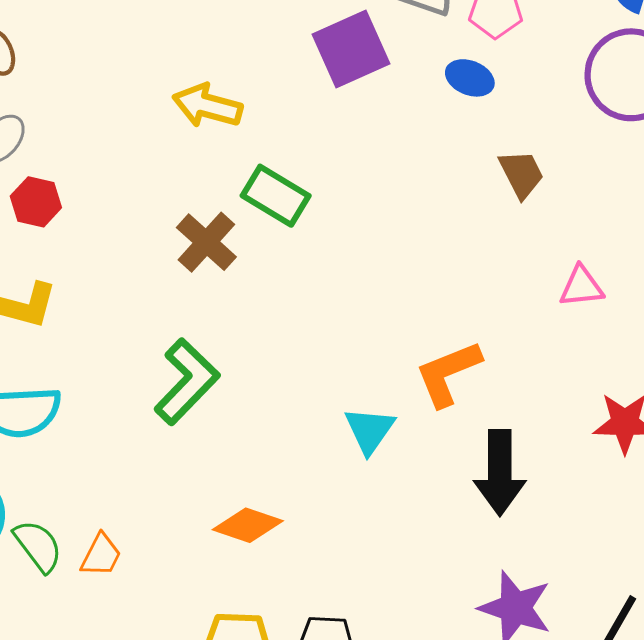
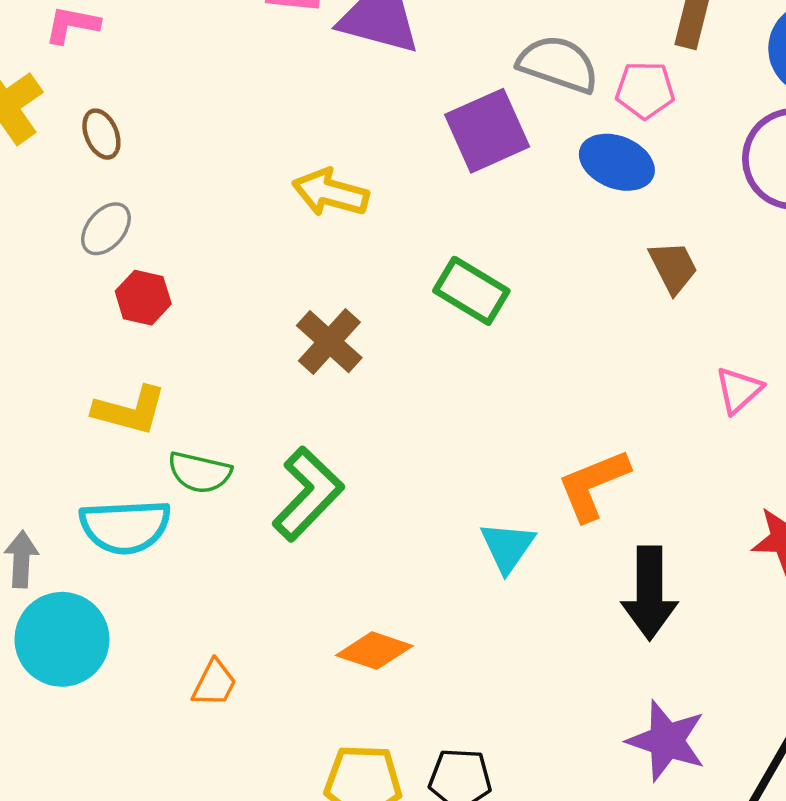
blue ellipse: (470, 78) -> (617, 162), size x1.4
green rectangle: (276, 196) -> (471, 291), moved
pink triangle: (581, 287) -> (739, 390), turned -36
green semicircle: (38, 546) -> (200, 472), moved, turned 140

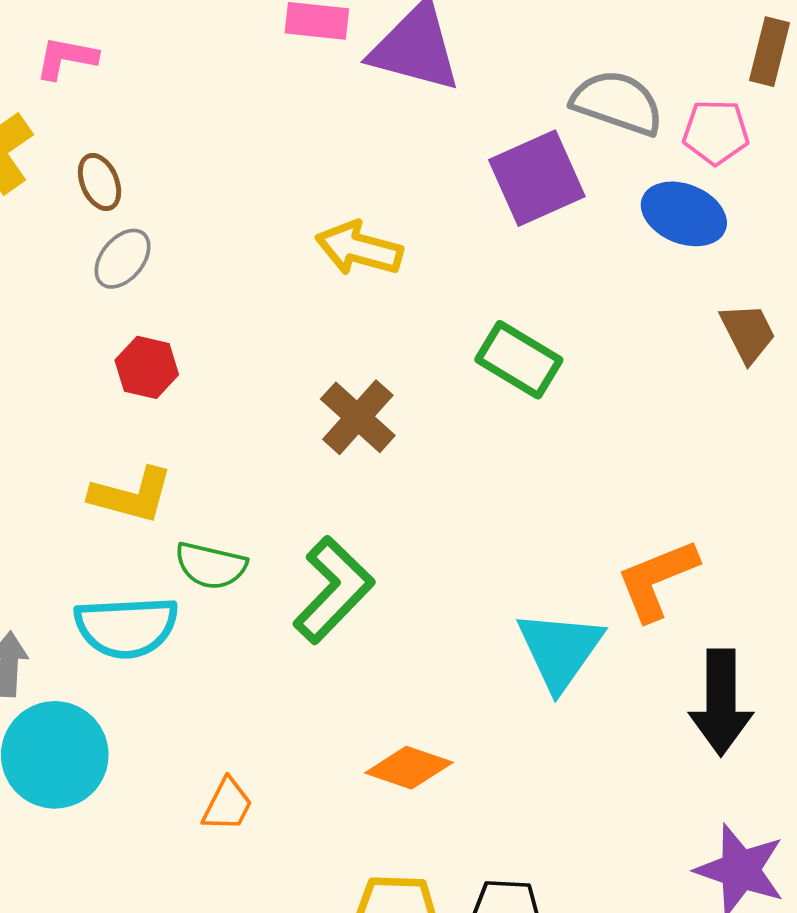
gray ellipse: (106, 229) -> (123, 259), moved
cyan triangle: (507, 547) -> (560, 650), size x1.4

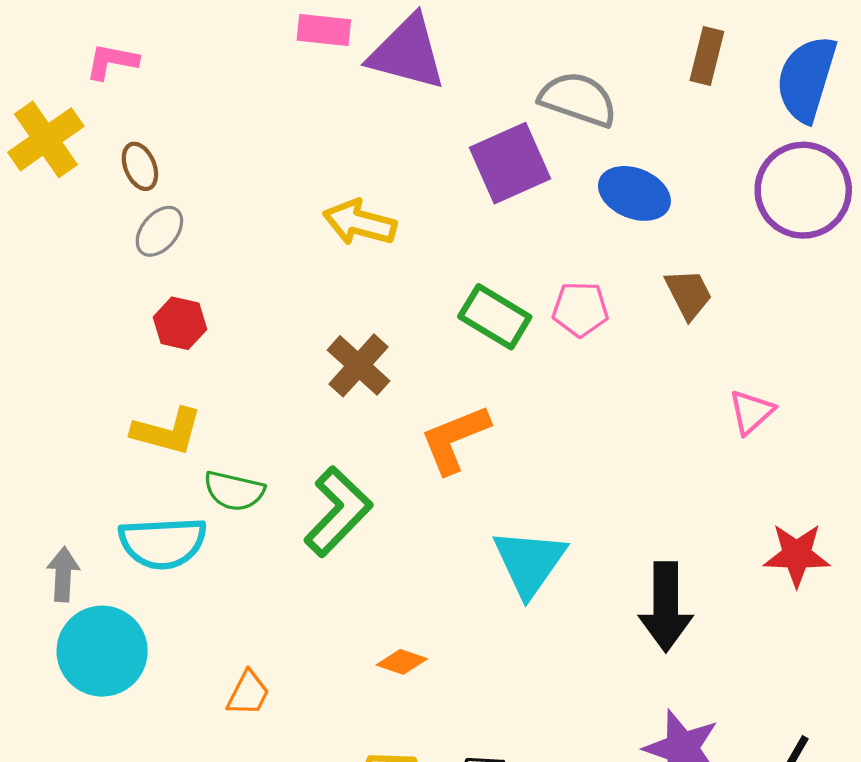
pink pentagon: (716, 132) -> (580, 309), moved
orange L-shape: (657, 580) -> (455, 439), moved
orange diamond: (409, 768) -> (402, 662), size x0.7

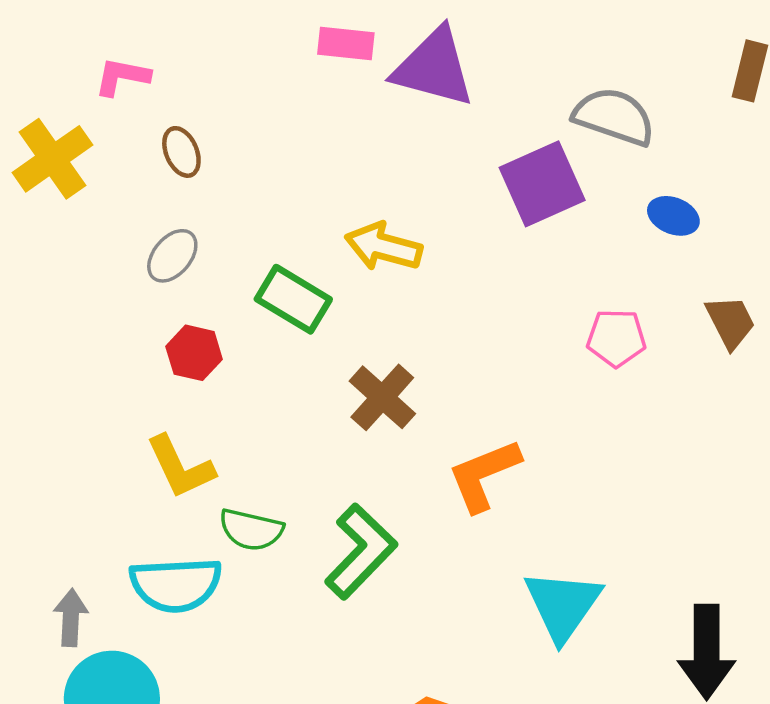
brown ellipse: (140, 166) -> (181, 152), moved
blue ellipse: (634, 193) -> (673, 216), size x0.7
green rectangle: (495, 317) -> (293, 299), moved
yellow L-shape: (167, 431) -> (180, 467), turned 50

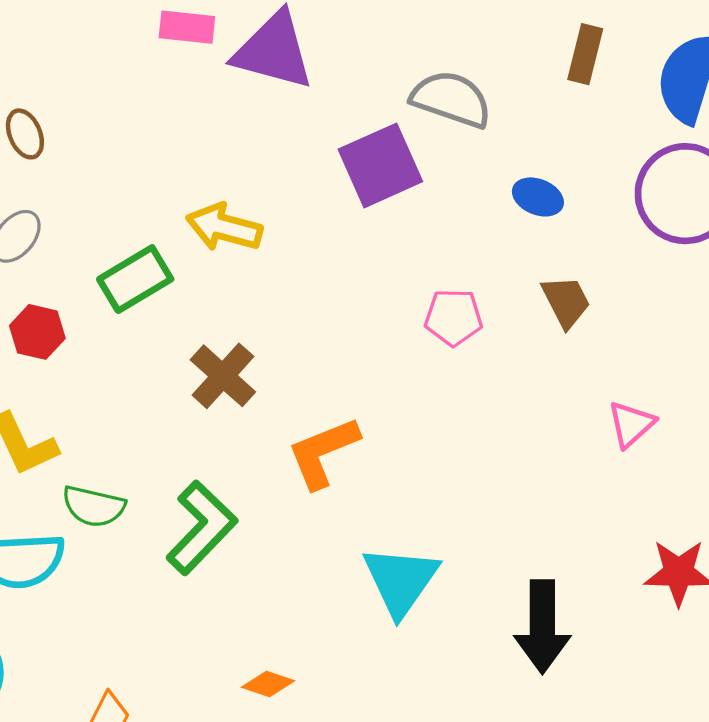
blue ellipse: (673, 216) -> (538, 197), moved
green rectangle: (293, 299) -> (135, 279), turned -62

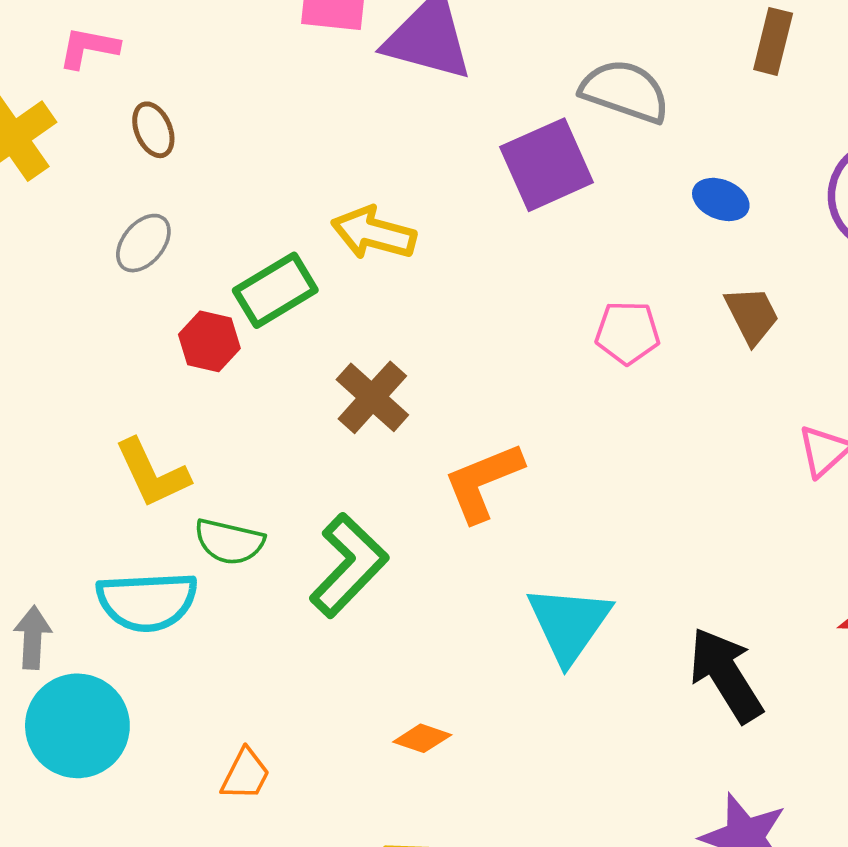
red hexagon: (37, 332) -> (209, 341), moved
black arrow: (542, 627) -> (726, 675), turned 148

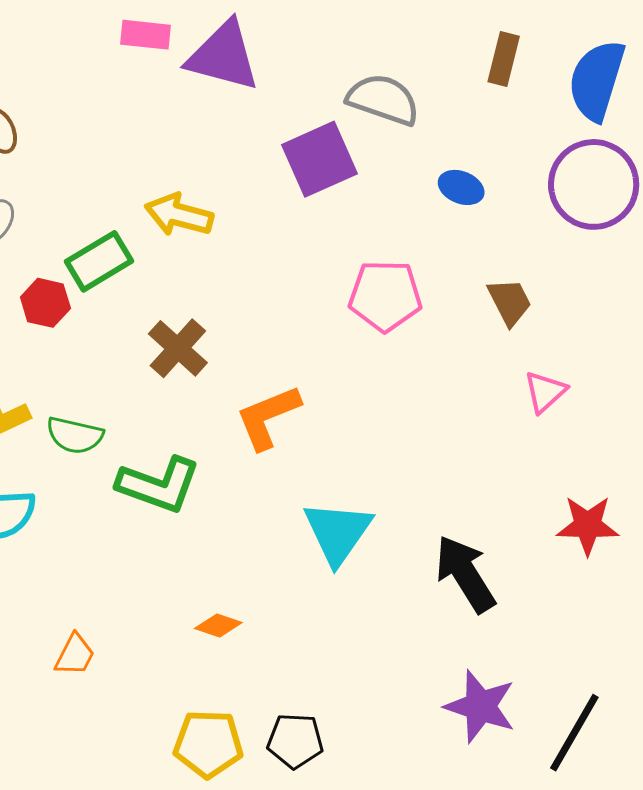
brown trapezoid: (752, 315) -> (510, 302), moved
pink pentagon: (627, 333) -> (385, 296), size x1.4
green semicircle: (229, 542) -> (75, 435), moved
green L-shape: (349, 565) -> (159, 485), turned 66

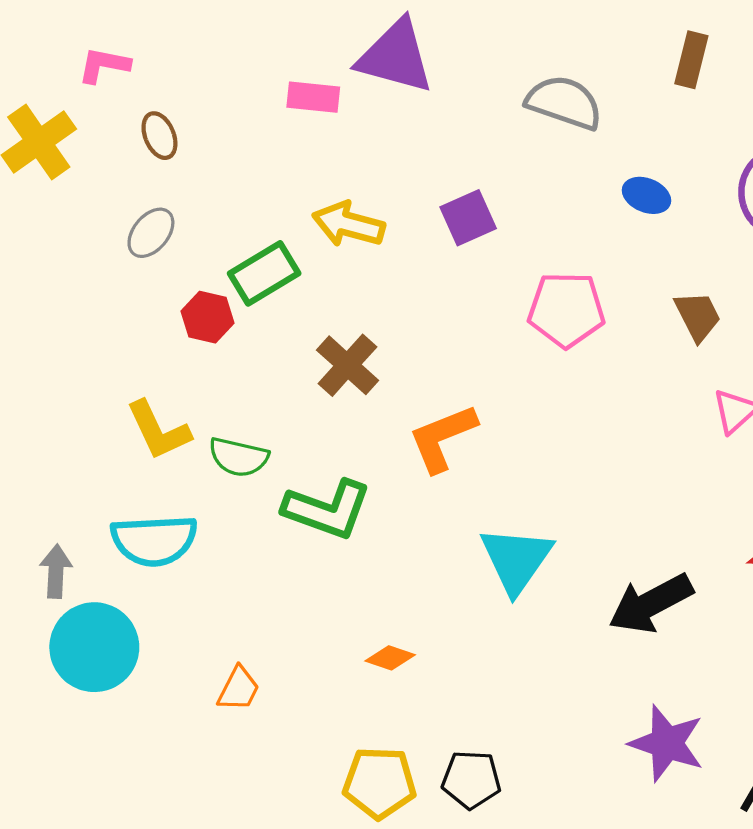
pink rectangle: (146, 35) -> (313, 97), moved
purple square: (319, 159) -> (468, 218), moved, size x0.7
black arrow: (465, 574) -> (651, 603), turned -86

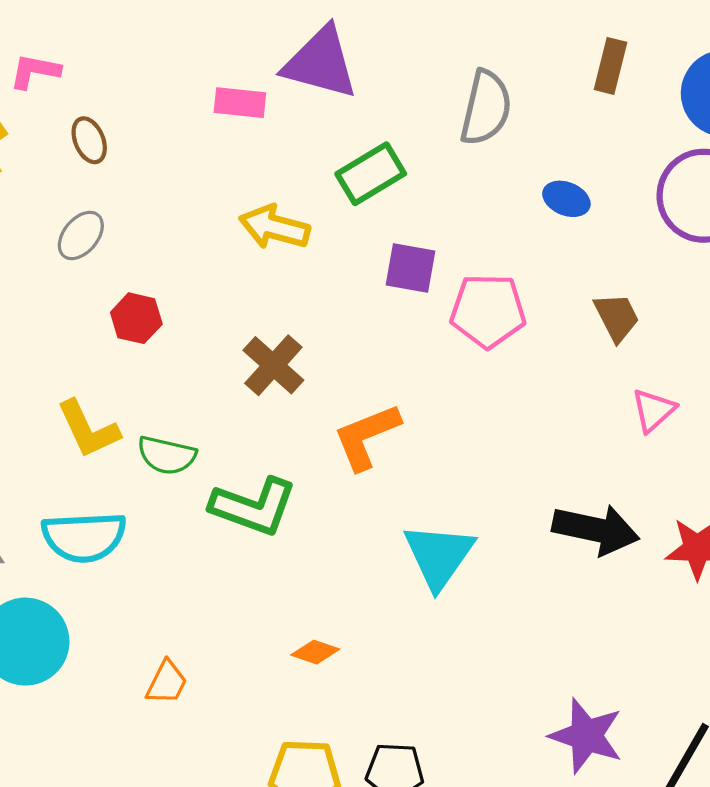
gray semicircle: (564, 102) -> (486, 108), turned 84
purple square: (468, 218) -> (411, 268), moved, turned 34
green rectangle: (264, 273) -> (371, 174), moved
black arrow: (651, 603) -> (596, 530), moved, turned -140

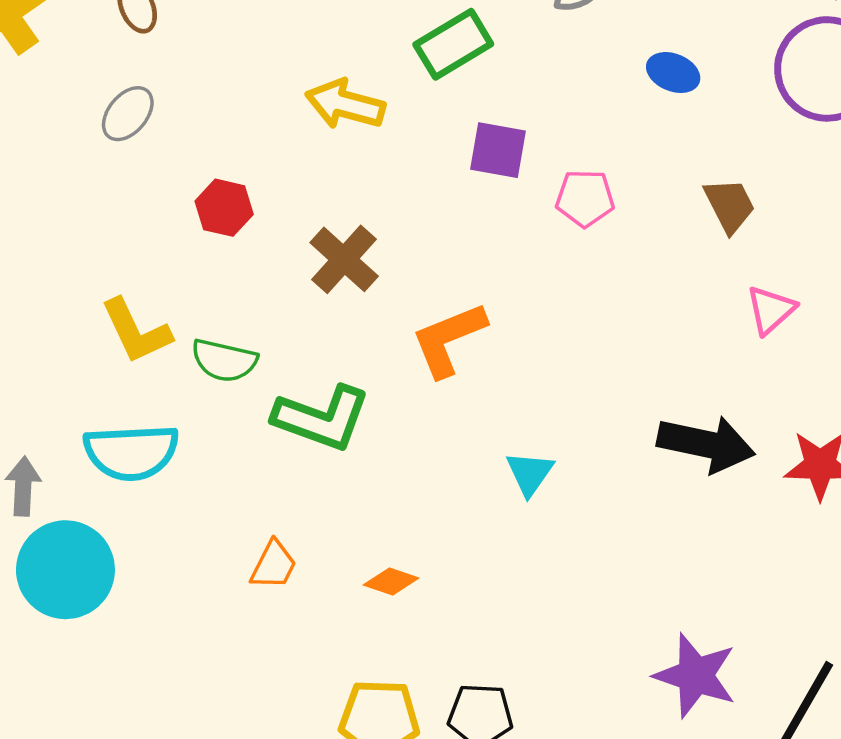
pink pentagon: (488, 311) -> (585, 198), size x0.7
red hexagon: (136, 318) -> (224, 208), moved
cyan triangle: (439, 556) -> (530, 473), size x0.6
orange trapezoid: (167, 682) -> (274, 565), moved

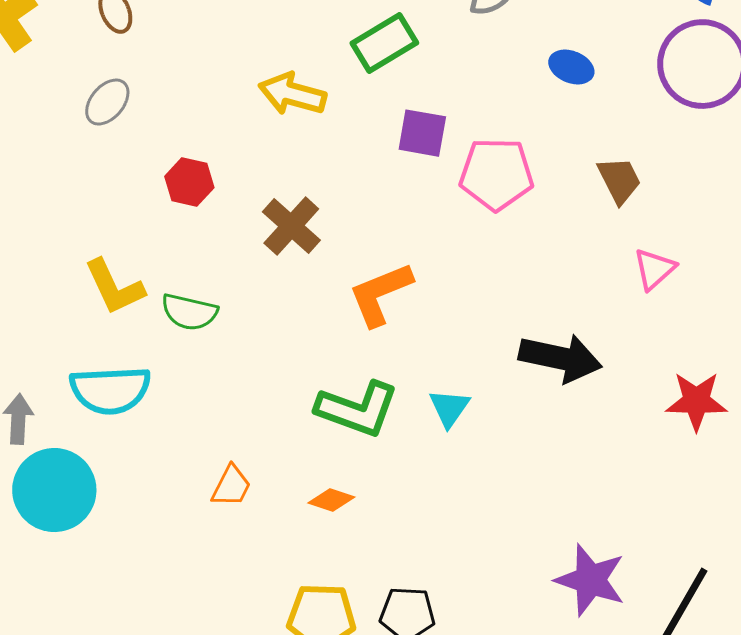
pink pentagon: (585, 198) -> (496, 174), size x1.5
green L-shape: (322, 418) -> (357, 409), moved
black arrow: (706, 444) -> (560, 358), moved

